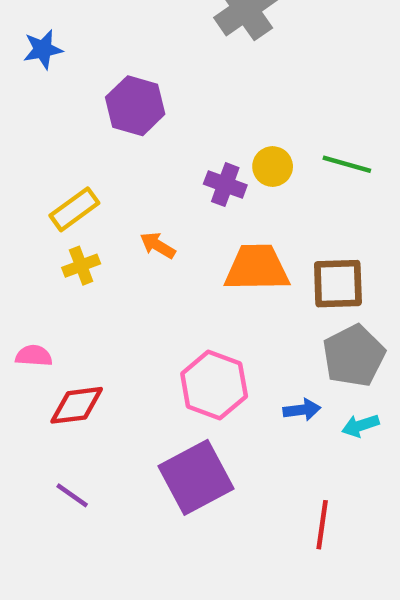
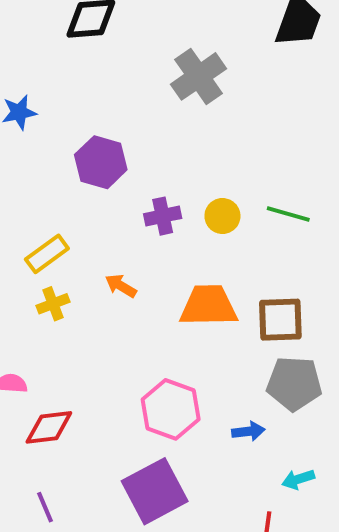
purple cross: (225, 185) -> (163, 216), moved, turned -32
gray pentagon: (354, 356) -> (294, 384), turned 30
cyan arrow: (360, 426) -> (298, 479), moved
purple line: (72, 495) -> (45, 507), turned 32

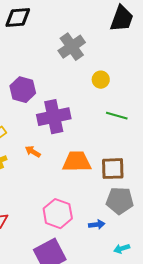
purple cross: (163, 216) -> (54, 117), size x1.8
yellow circle: (222, 216) -> (101, 80), moved

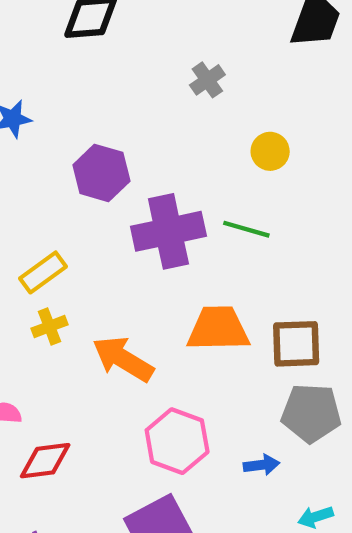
gray cross: (72, 47) -> (207, 80), size x0.6
green line: (117, 116) -> (246, 229), moved
orange arrow: (33, 152) -> (123, 359), moved, size x1.8

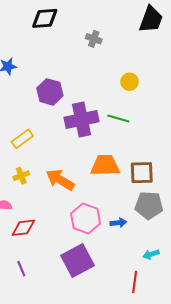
gray cross: (207, 80) -> (94, 39), moved, turned -35
yellow cross: (49, 326) -> (21, 176), moved
blue arrow: (261, 465) -> (118, 223), moved

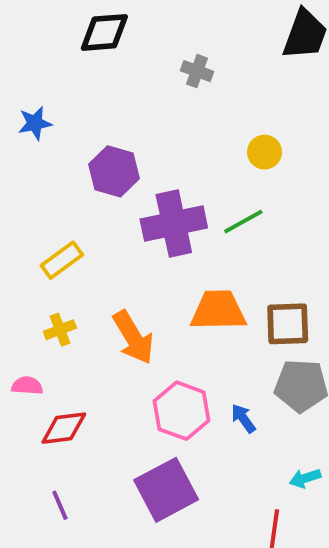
green line: (118, 118) -> (243, 222), turned -45
orange arrow: (60, 180) -> (133, 337), turned -152
blue arrow: (118, 223) -> (243, 418), turned -119

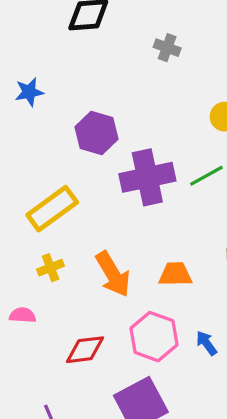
yellow rectangle: (62, 260) -> (52, 209), size x1.4
orange trapezoid: (218, 310) -> (175, 274), moved, size x0.7
red diamond: (64, 428) -> (85, 350), moved

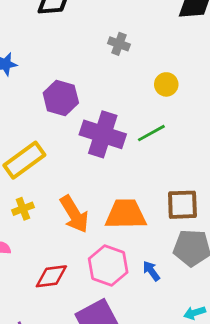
gray cross: (167, 48) -> (119, 44), moved
purple cross: (147, 177) -> (103, 134), turned 30
orange trapezoid: (175, 274) -> (126, 214), size x1.5

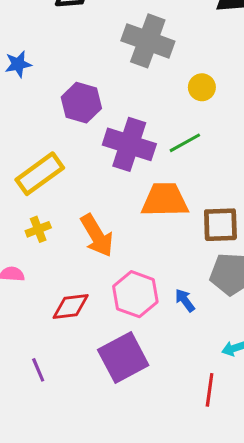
gray cross: (119, 44) -> (148, 41), size x2.0
orange trapezoid: (126, 214) -> (165, 200), moved

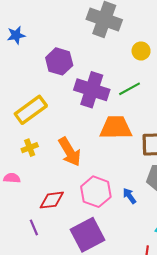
purple line: (38, 370) -> (34, 227), moved

